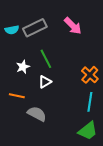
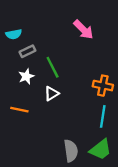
gray rectangle: (35, 28) -> (27, 51), moved, size x0.6
orange cross: (90, 75) -> (103, 86), turned -30
gray semicircle: (37, 114) -> (71, 151), moved, turned 54

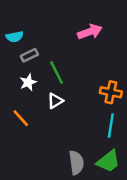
pink arrow: (83, 30) -> (90, 32), turned -65
orange line: (19, 110) -> (21, 118), turned 36

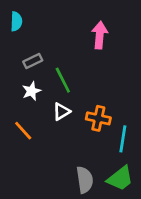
pink arrow: (90, 32) -> (100, 35), turned -65
cyan semicircle: (15, 37) -> (16, 21), moved, turned -77
orange cross: (111, 92) -> (98, 118), moved

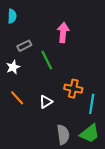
pink arrow: (100, 35) -> (63, 32), moved
white star: (31, 91) -> (13, 67), moved
white triangle: (61, 112) -> (46, 102), moved

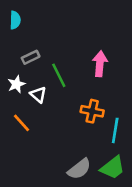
pink arrow: (63, 32) -> (100, 64), moved
white triangle: (46, 102) -> (38, 95), moved, turned -48
gray semicircle: (63, 135) -> (79, 169), turned 60

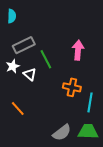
gray rectangle: (31, 57) -> (24, 45), size x1.5
orange line: (22, 123) -> (18, 108), moved
green trapezoid: (113, 168) -> (88, 132), turned -140

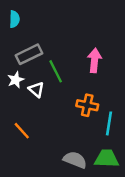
gray semicircle: (62, 133) -> (75, 160), turned -120

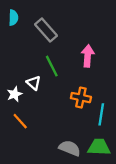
gray rectangle: (29, 54) -> (46, 30), moved, turned 75
white star: (16, 80) -> (15, 94), moved

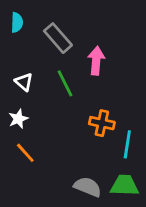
pink arrow: (88, 56) -> (96, 61), moved
white triangle: (34, 83) -> (24, 82), moved

